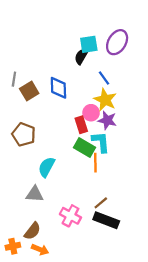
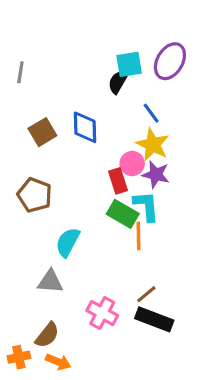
gray line: (14, 79) -> (20, 72), moved

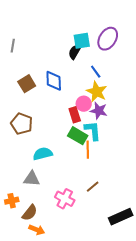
cyan semicircle: (68, 242) -> (43, 154), turned 48
black rectangle: (154, 319) -> (121, 217), moved, turned -45
orange cross: (19, 357) -> (12, 201), moved

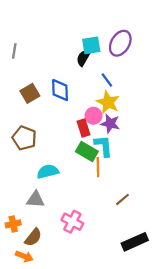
brown line: (93, 187) -> (123, 199), moved
orange arrow: (37, 230) -> (24, 256), moved

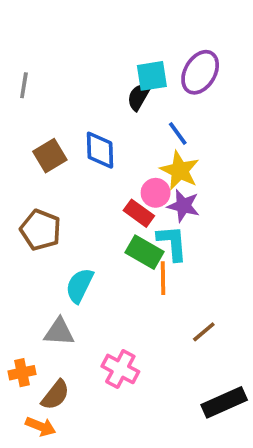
red rectangle: (83, 128) -> (139, 213), turned -36
cyan semicircle: (48, 172) -> (80, 286), turned -50

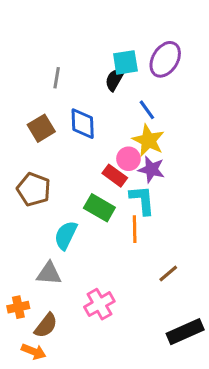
gray line: (24, 85) -> (57, 78), moved
green rectangle: (144, 252) -> (99, 208), moved
pink cross: (120, 369) -> (99, 304), turned 32

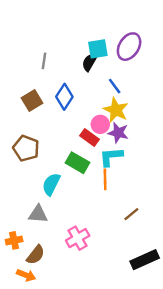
blue diamond: (83, 124) -> (64, 97), turned 35
cyan L-shape: (142, 200) -> (111, 157), turned -90

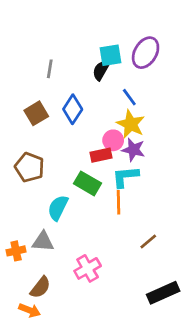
red rectangle: (89, 138) -> (101, 155), turned -48
orange cross: (14, 240) -> (16, 251), moved

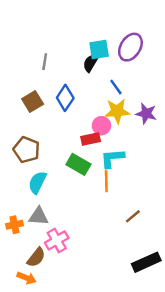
yellow star: (131, 124) -> (117, 111), turned -30
purple star: (133, 150) -> (146, 114), moved
cyan semicircle: (58, 208) -> (37, 182), moved
pink cross: (88, 268) -> (57, 240), moved

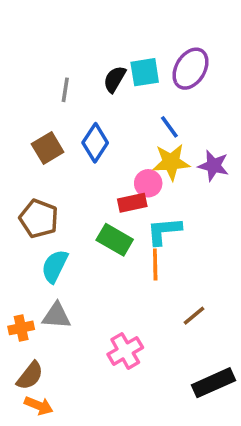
black semicircle: (91, 63) -> (115, 79), moved
pink cross: (57, 240) -> (125, 351), moved
brown semicircle: (36, 257) -> (30, 376), moved

